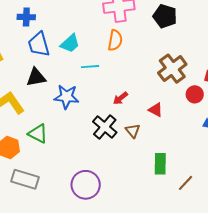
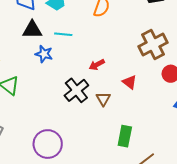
cyan line: (90, 67) -> (63, 34), moved
black triangle: (36, 77) -> (32, 30), moved
blue star: (66, 97) -> (44, 54), size x0.7

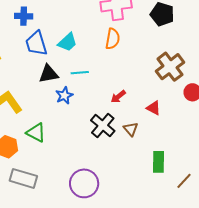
blue star: (44, 54) -> (64, 96), turned -30

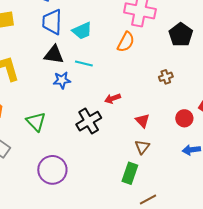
brown cross: (170, 67) -> (166, 77), moved, size x0.5
brown triangle: (131, 129) -> (142, 147), moved
green triangle: (36, 133) -> (36, 122), moved

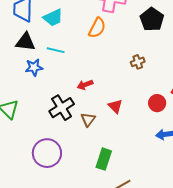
brown triangle: (142, 147) -> (88, 120), moved
purple circle: (52, 170) -> (47, 153), moved

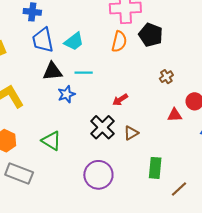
black pentagon: (152, 19) -> (151, 35), moved
brown cross: (138, 62) -> (166, 77), moved
red triangle: (115, 106) -> (175, 115), moved, turned -35
brown triangle: (88, 120) -> (131, 133), turned 35

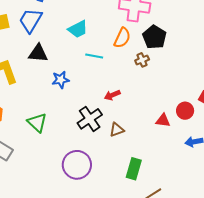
blue trapezoid: (43, 40) -> (31, 20), moved, turned 32
black triangle: (52, 71) -> (38, 53), moved
cyan line: (84, 73) -> (94, 56), moved
brown cross: (166, 77) -> (142, 60), moved

